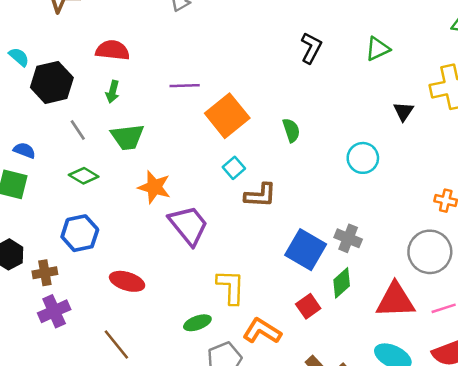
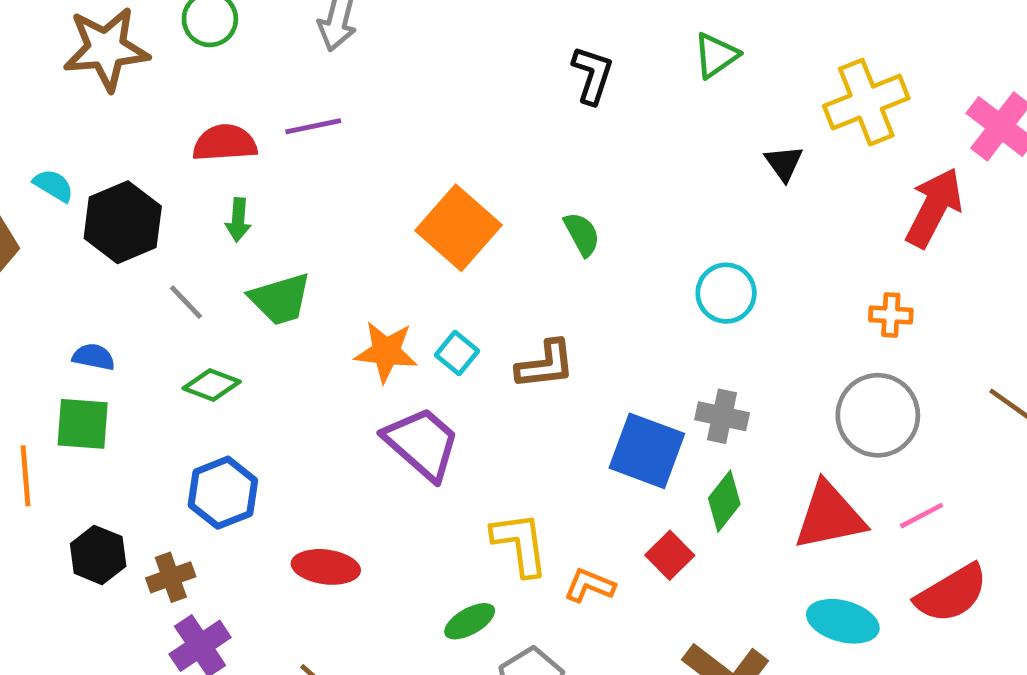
purple line: (185, 86) -> (313, 126), moved
cyan circle: (363, 158) -> (726, 293), moved
cyan square: (234, 168) -> (457, 353), moved
orange star: (154, 187) -> (386, 352), moved
orange L-shape: (262, 331) -> (590, 585), moved, size x0.7

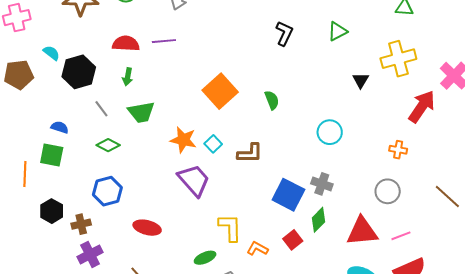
gray circle: (878, 415) -> (388, 191), size x0.7

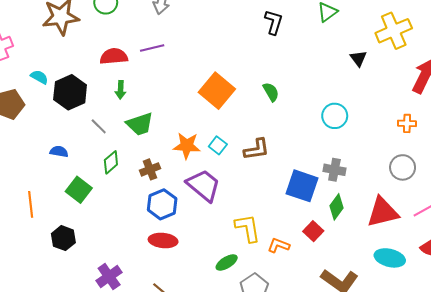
green diamond: (108, 145) -> (111, 162), turned -60
green square: (52, 155) -> (79, 190), moved, turned 35
blue hexagon: (107, 191) -> (162, 204), moved
brown cross: (81, 224) -> (150, 169), moved

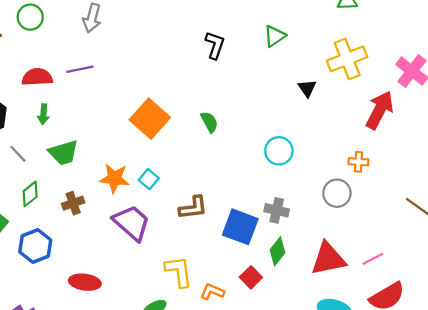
brown L-shape: (257, 149) -> (193, 208), moved
gray circle: (403, 167) -> (337, 193), moved
blue hexagon: (162, 204) -> (35, 246), moved

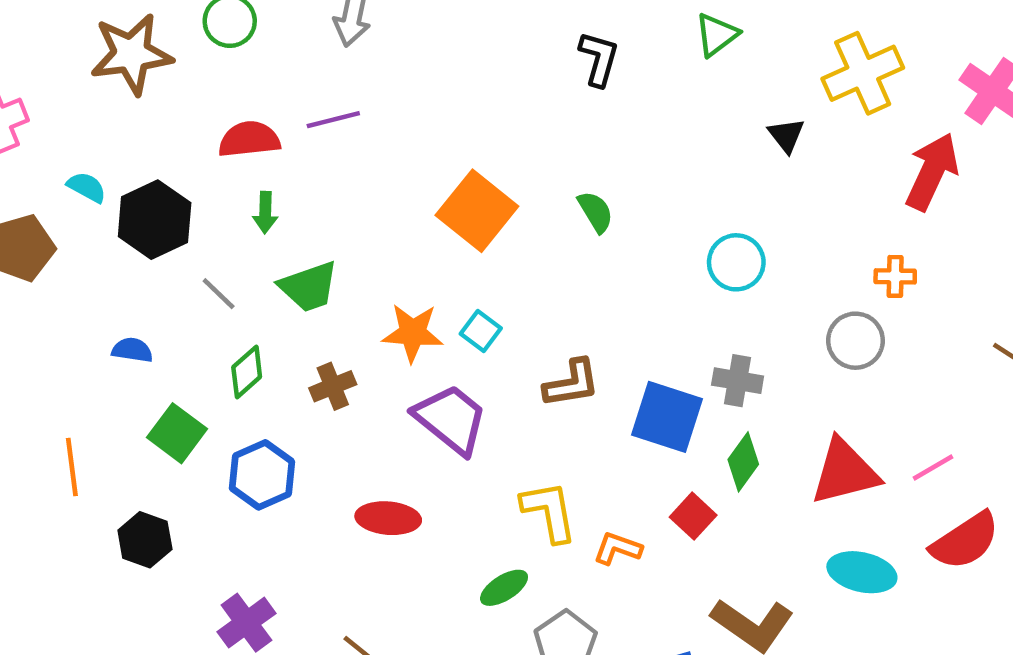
red ellipse: (85, 282) -> (388, 518), moved

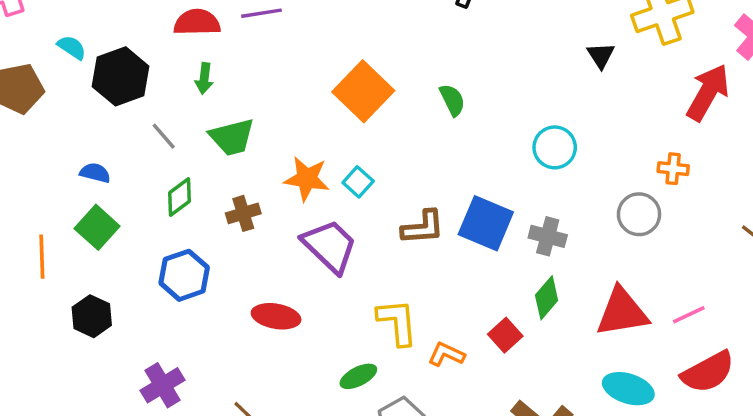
blue square: (667, 417) -> (486, 223), moved
green square: (177, 433) -> (97, 227), moved

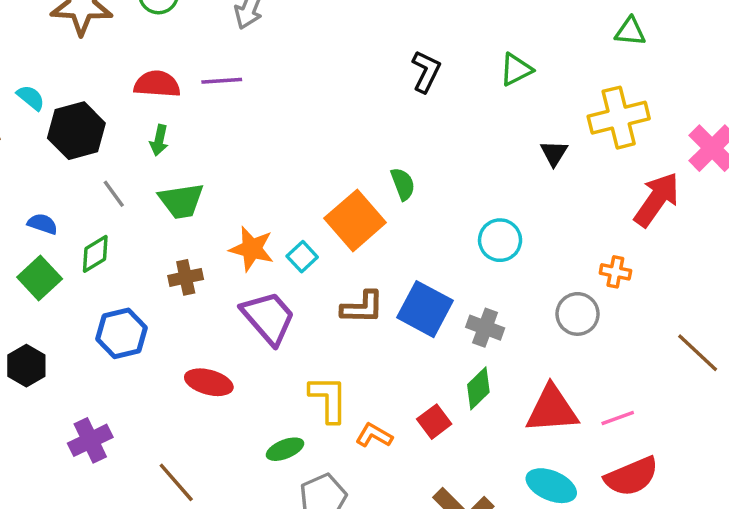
orange square: (363, 91) -> (355, 220), moved
green diamond: (180, 197) -> (95, 254), moved

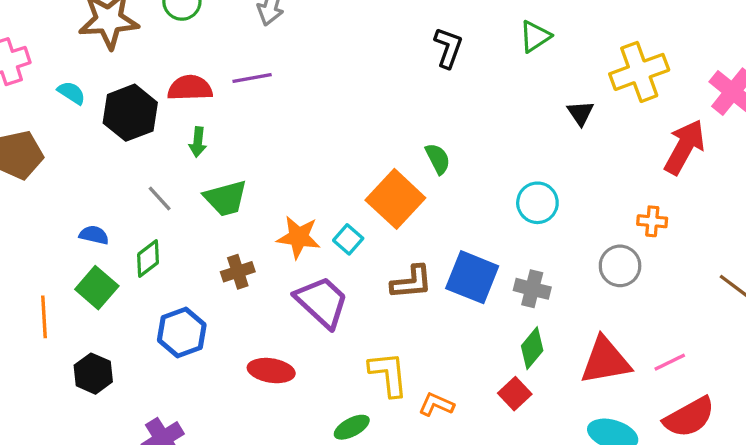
cyan semicircle: (31, 98) -> (71, 93), moved
black hexagon: (76, 131) -> (130, 113), moved
red square: (434, 422) -> (515, 394), moved

